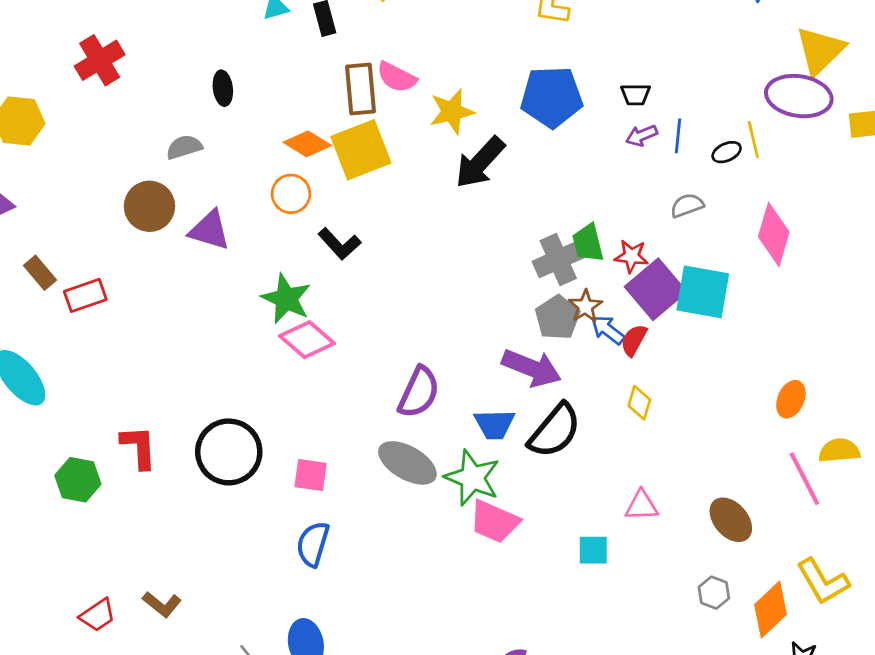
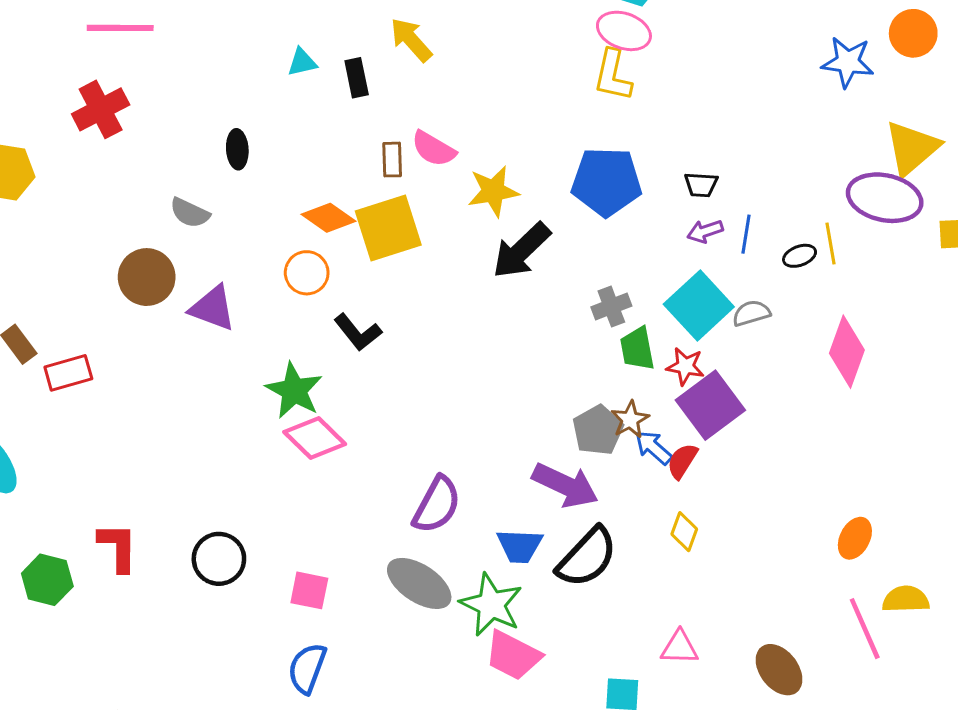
brown rectangle: (361, 89) -> (392, 160), size x0.6
gray semicircle: (184, 147) -> (190, 213), turned -141
gray cross: (558, 259) -> (611, 307), moved, size x0.7
cyan square: (703, 292) -> (699, 305), moved, turned 34
black circle: (229, 452) -> (219, 559), size x0.7

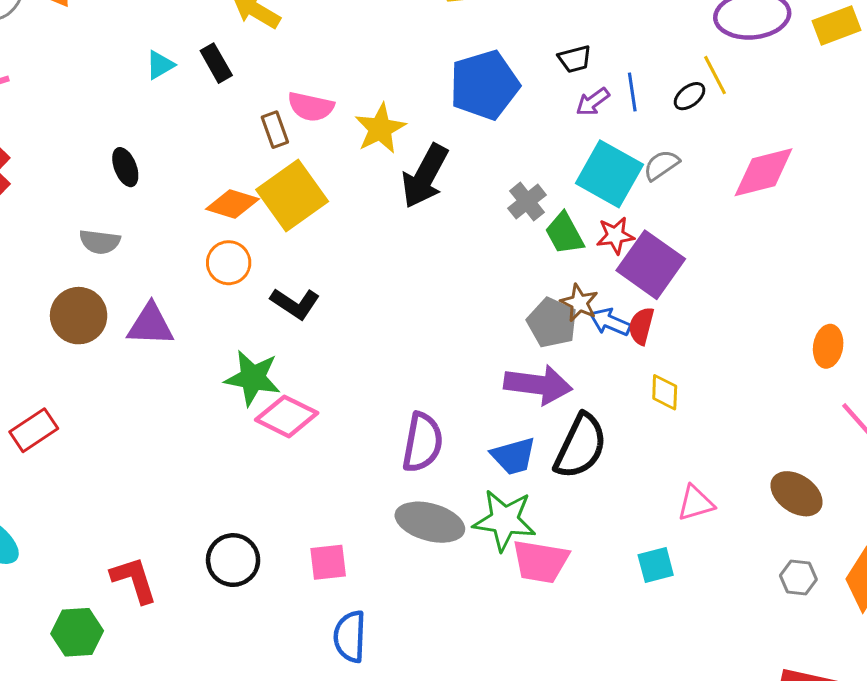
pink diamond: (847, 352) -> (764, 172), turned 74

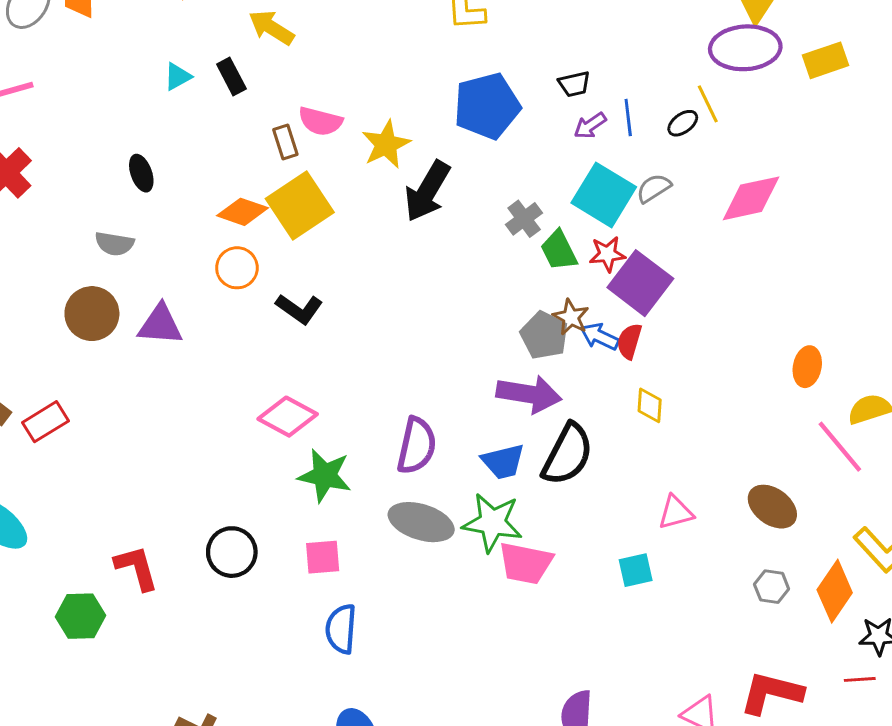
green star: (253, 378) -> (325, 476), moved

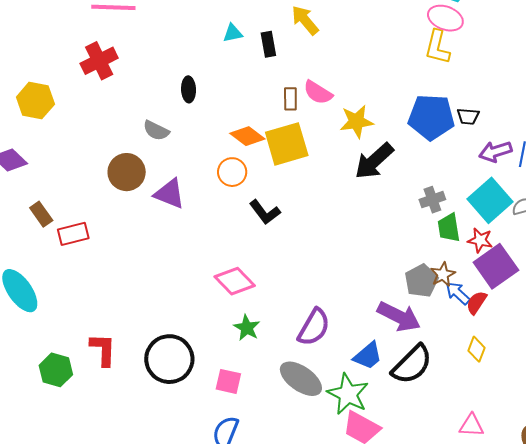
black trapezoid: (574, 84) -> (468, 116), moved
purple arrow: (590, 126) -> (495, 152), size x1.4
blue trapezoid: (503, 462) -> (368, 356), turned -44
green star: (325, 476) -> (247, 328), size x0.7
black circle: (232, 552) -> (169, 359), size x1.4

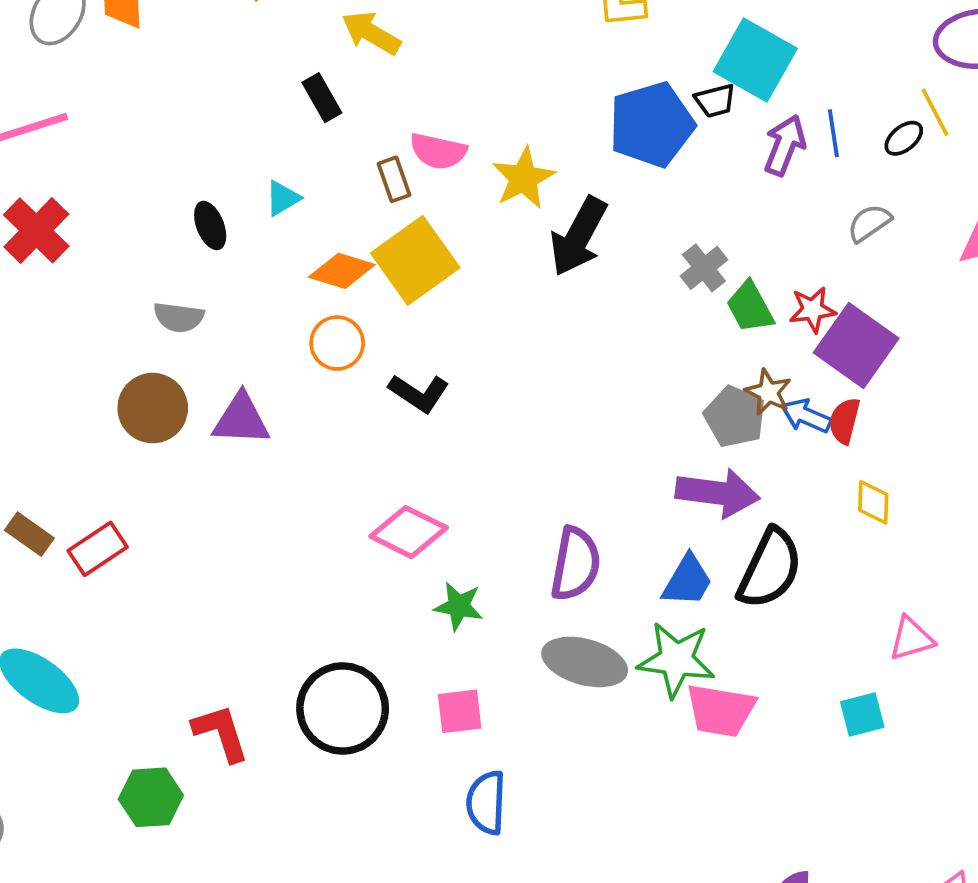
cyan triangle: (233, 33) -> (283, 198), moved
purple arrow: (495, 152) -> (785, 145), turned 148
cyan square: (490, 200) -> (755, 60), moved

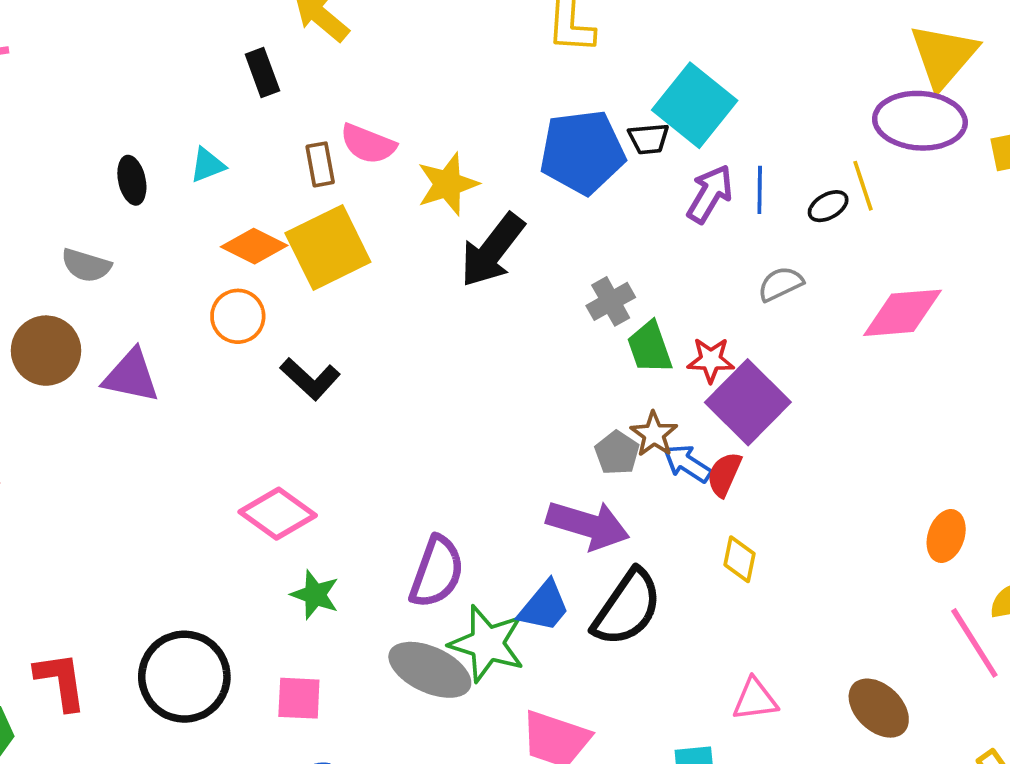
gray pentagon: (735, 417) -> (617, 453), size x0.7
green star: (676, 660) -> (487, 644), moved

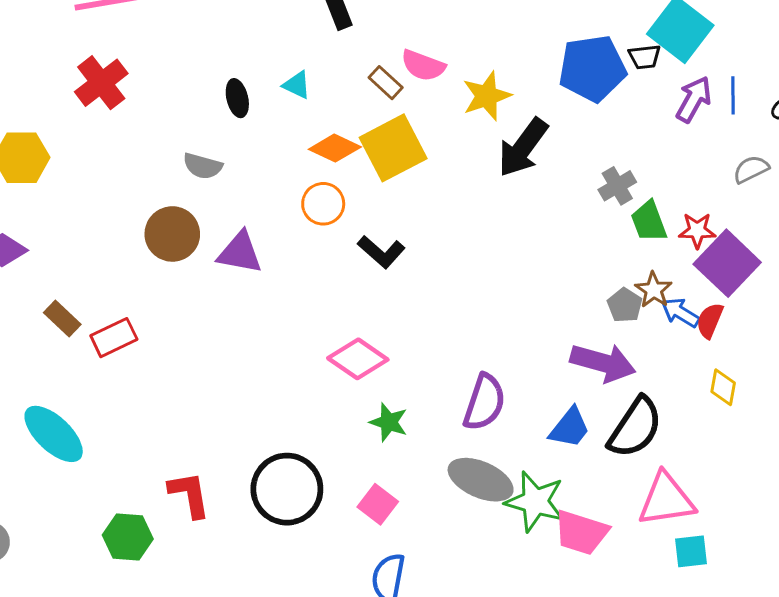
brown rectangle: (320, 164) -> (386, 83), turned -36
cyan triangle: (208, 165) -> (297, 85), turned 48
green star: (487, 644) -> (535, 502), moved
pink square: (299, 698) -> (378, 504), turned 36
pink triangle: (755, 699) -> (666, 500), moved, size x1.6

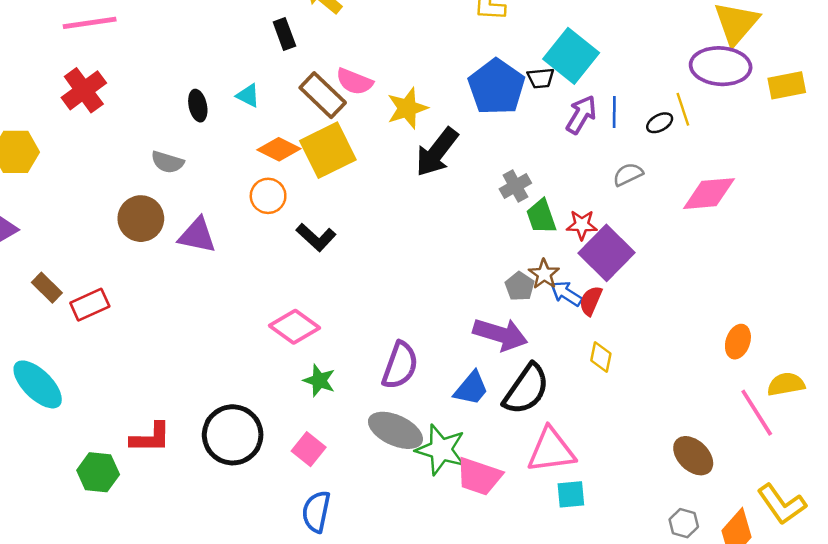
blue pentagon: (592, 68) -> (497, 87), turned -30
brown rectangle: (386, 83) -> (323, 95), size x1.6
red L-shape: (189, 495) -> (151, 438), turned 99

